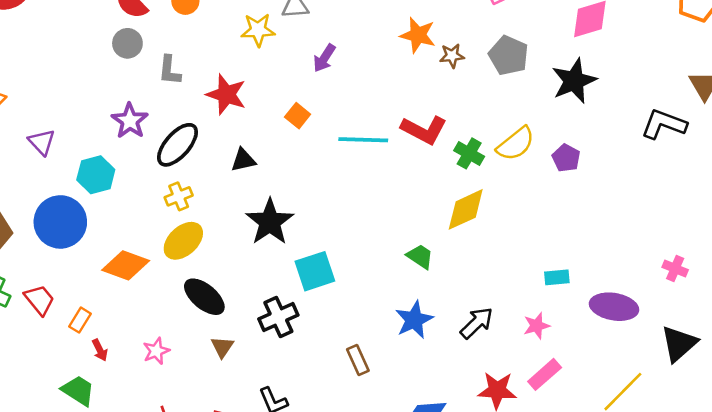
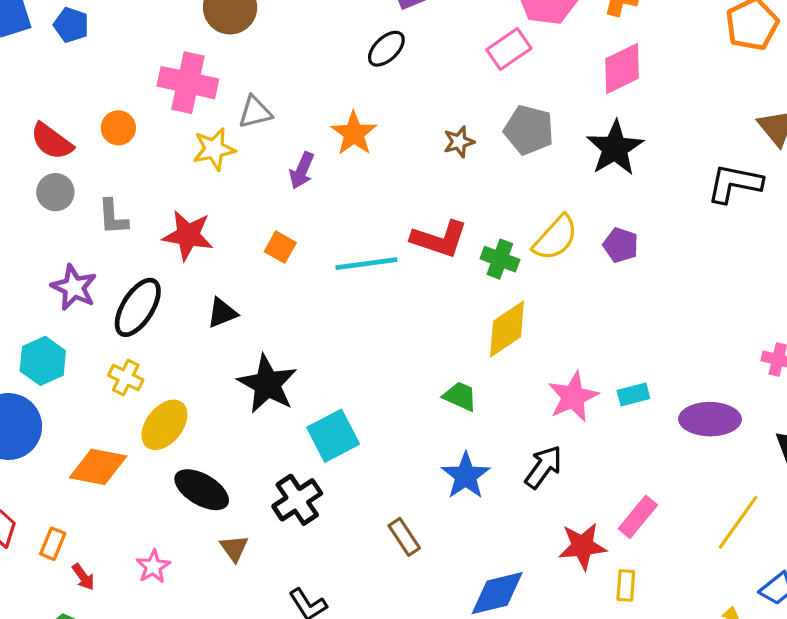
orange star: (418, 35) -> (354, 133), moved, turned 30
yellow cross: (179, 196) -> (126, 378), moved, turned -32
pink star: (537, 326) -> (573, 397), moved, size x1.5

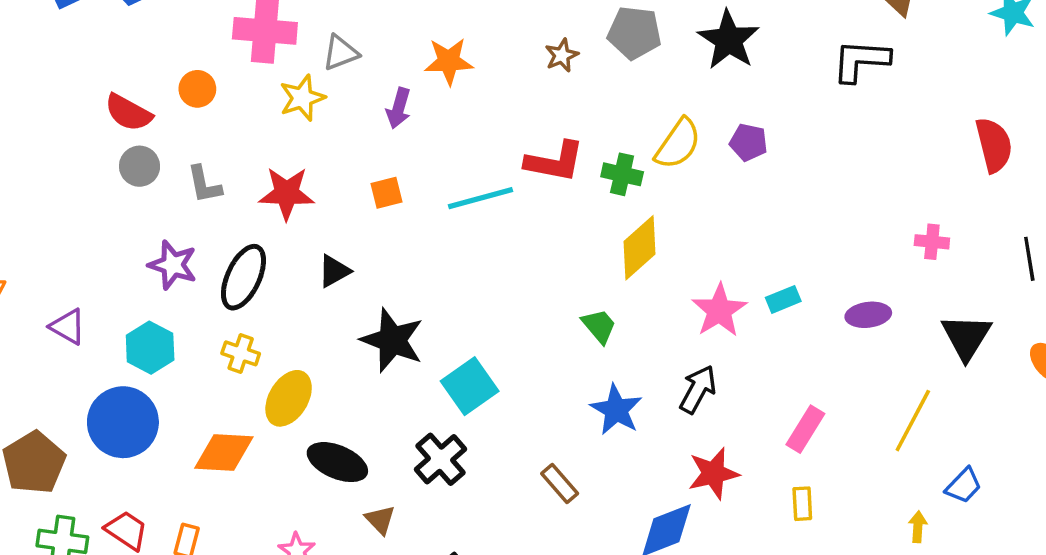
orange star: (354, 133) -> (449, 61), turned -30
orange square: (280, 247) -> (387, 193), turned -36
green trapezoid: (460, 396) -> (599, 326), turned 33
purple ellipse: (710, 419) -> (868, 315), size x0.7
red star: (582, 546) -> (713, 473), moved

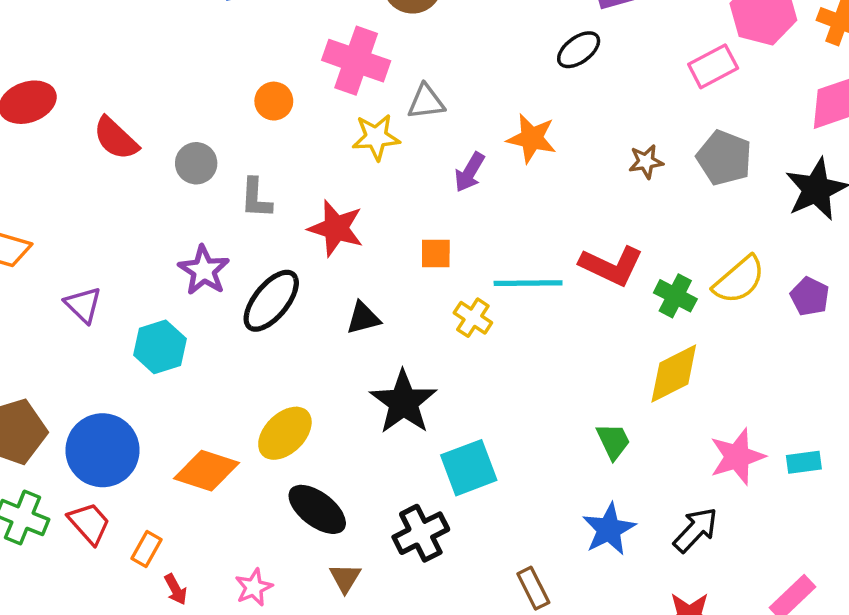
red semicircle: (128, 113) -> (116, 138), moved
yellow cross: (241, 353) -> (473, 318), moved
blue circle: (123, 422) -> (103, 450), moved

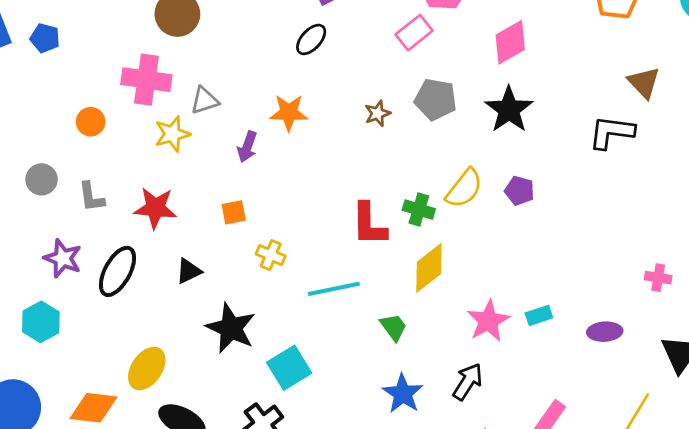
red L-shape: (611, 266) -> (369, 224), moved, turned 75
cyan line: (528, 283) -> (334, 289), moved

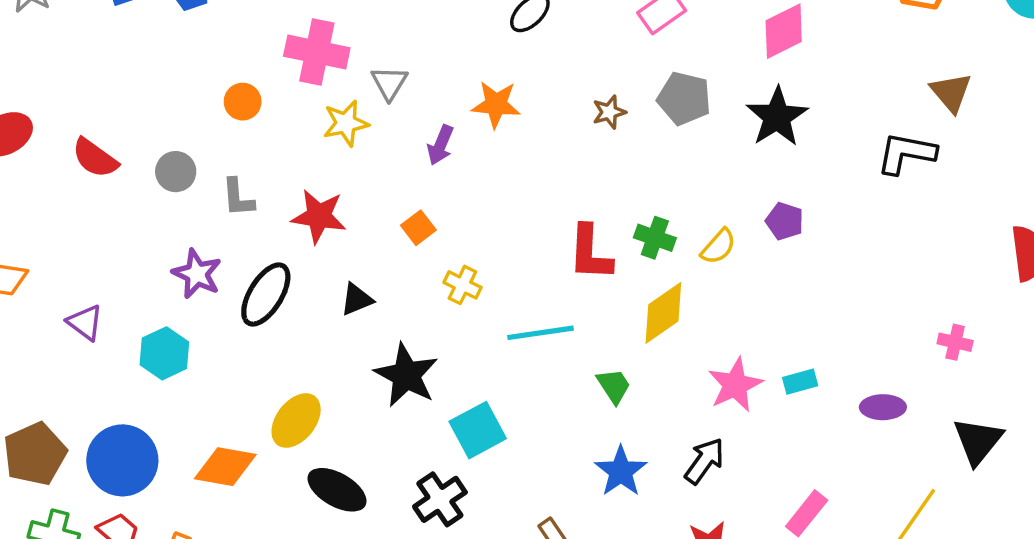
gray triangle: (205, 100) -> (389, 83), turned -44
yellow semicircle: (464, 188) -> (718, 247), moved, size x0.7
orange square: (234, 212) -> (418, 228), turned -30

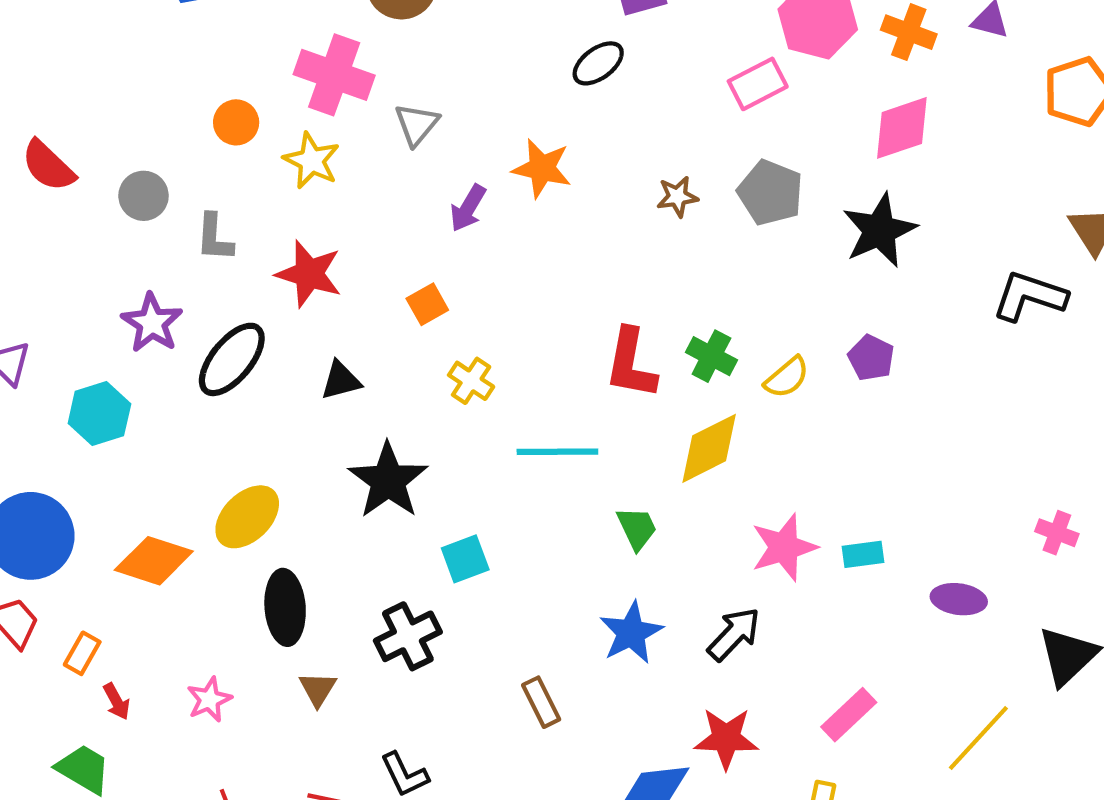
yellow star: (346, 123) -> (312, 161), moved, turned 30
cyan square: (478, 430) -> (465, 559), size x0.7
black ellipse: (337, 490) -> (285, 607), turned 48

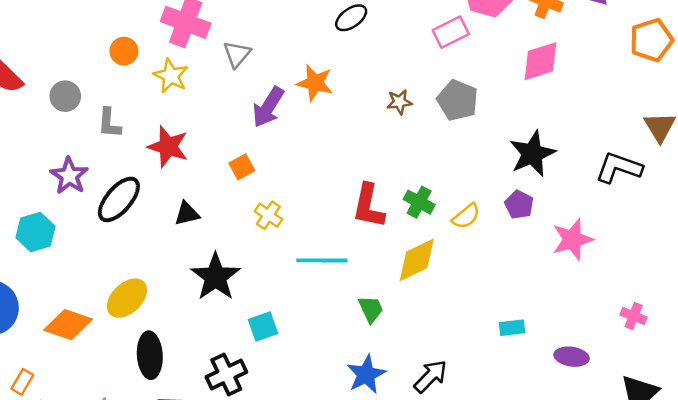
purple arrow: (468, 208) -> (268, 107), size x1.4
black star: (879, 230) -> (532, 154), moved
pink star: (784, 547) -> (572, 239), moved

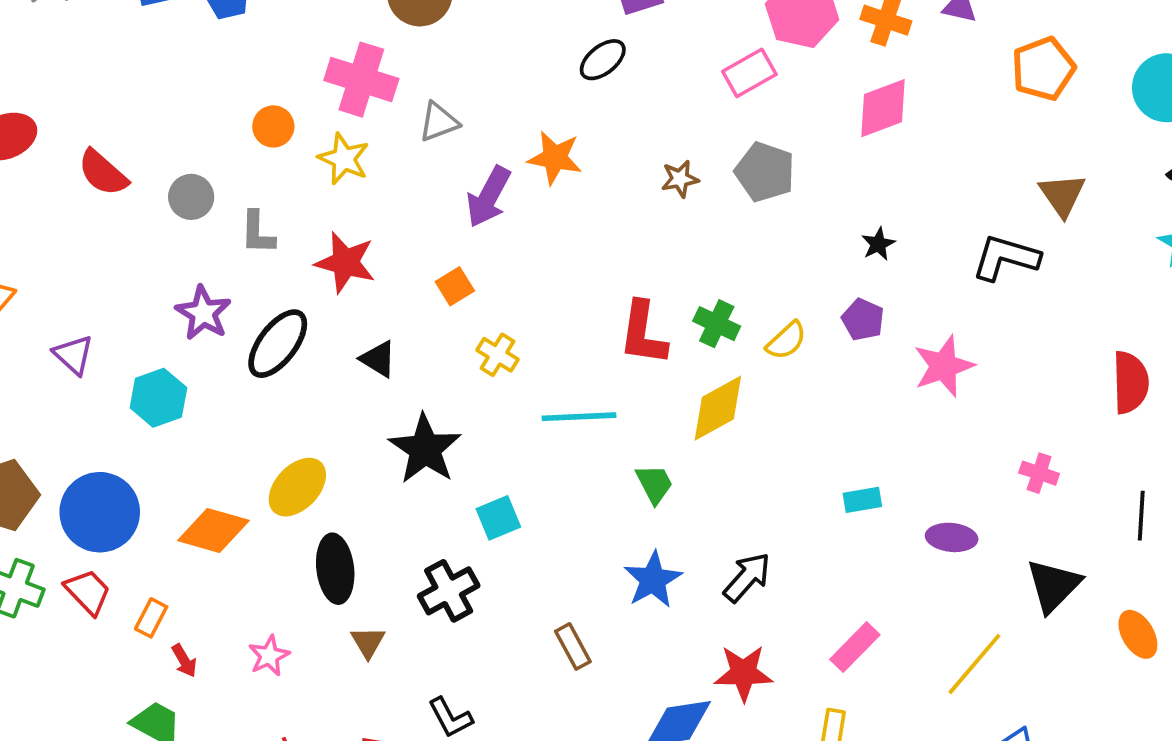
gray triangle: (237, 54) -> (439, 122), turned 32
black star: (532, 154) -> (878, 244), size x0.5
black triangle: (187, 214) -> (378, 359), turned 48

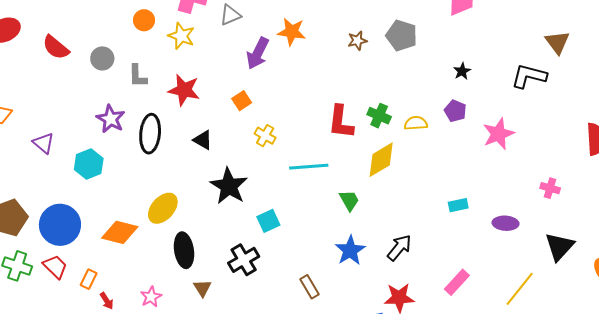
yellow semicircle: (786, 341) -> (416, 123), turned -140
black ellipse: (278, 344) -> (150, 134), turned -30

